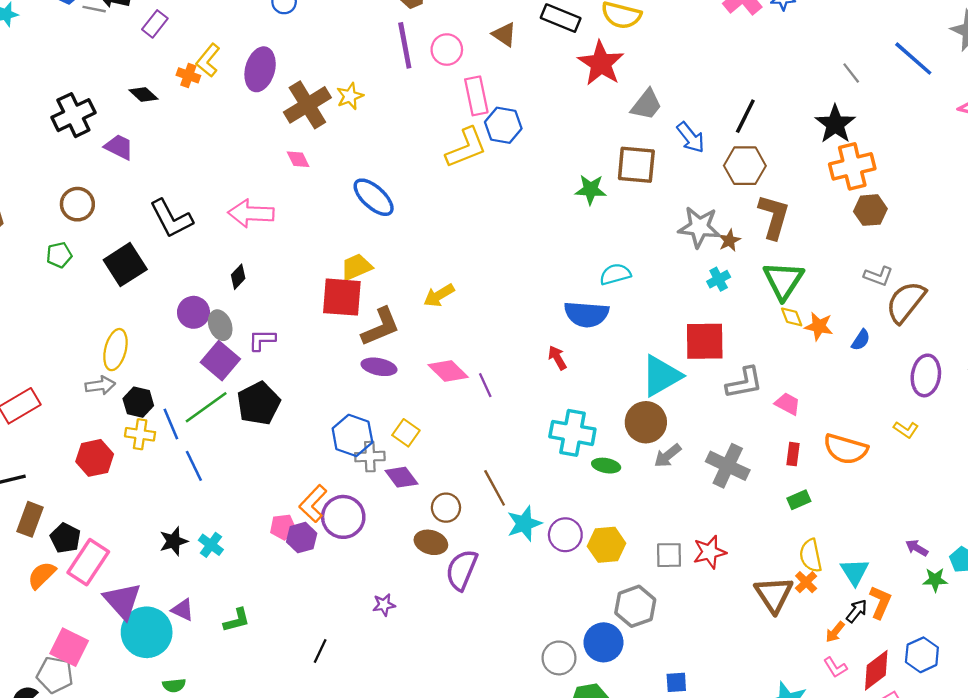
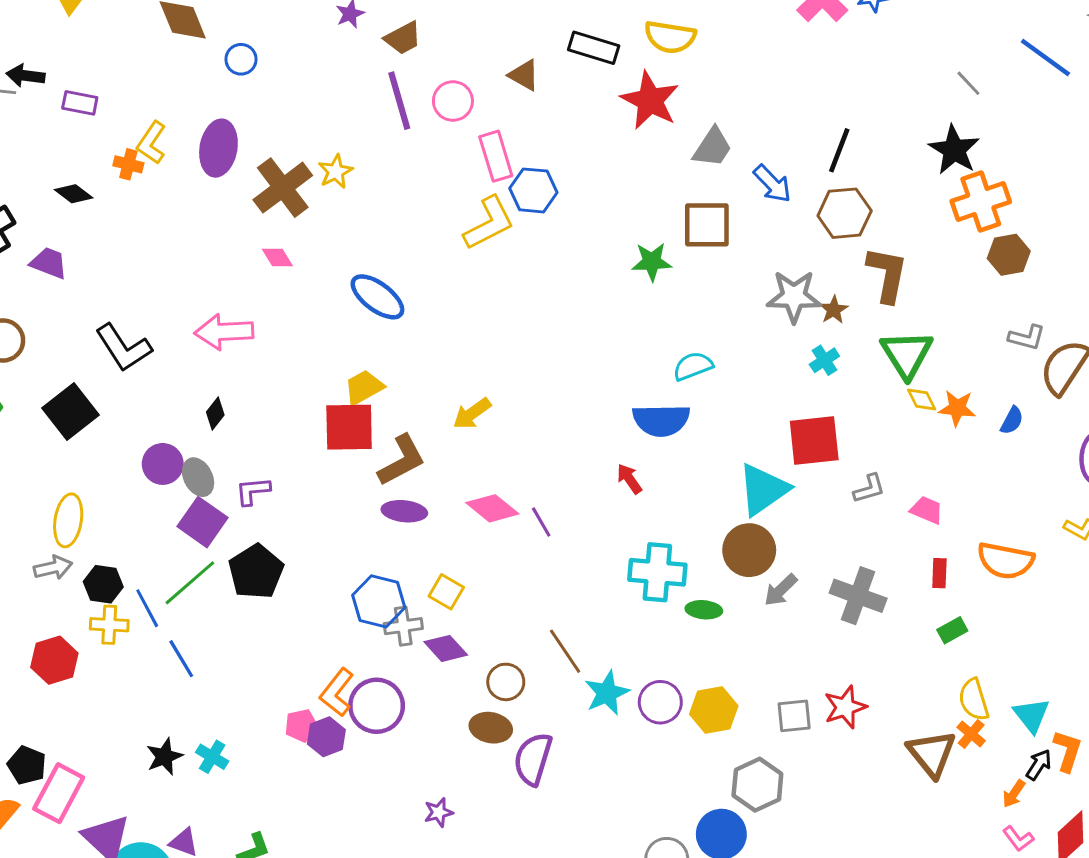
purple rectangle: (155, 24) -> (80, 103), turned 68
gray L-shape: (744, 383) -> (869, 489), size x0.7

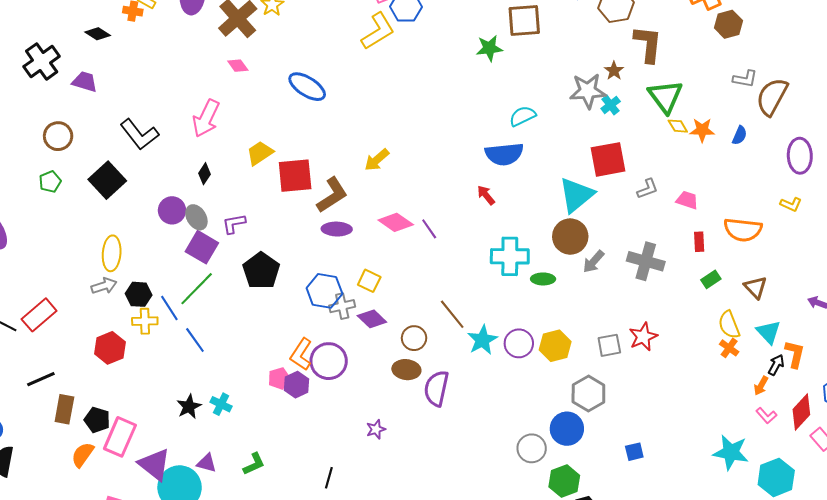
gray star: (794, 296) -> (588, 91), moved
pink arrow: (224, 332) -> (206, 118), turned -57
yellow trapezoid: (364, 387) -> (260, 153), moved
black pentagon: (256, 572) -> (261, 271), moved
brown triangle: (932, 753) -> (756, 287), moved, size x0.7

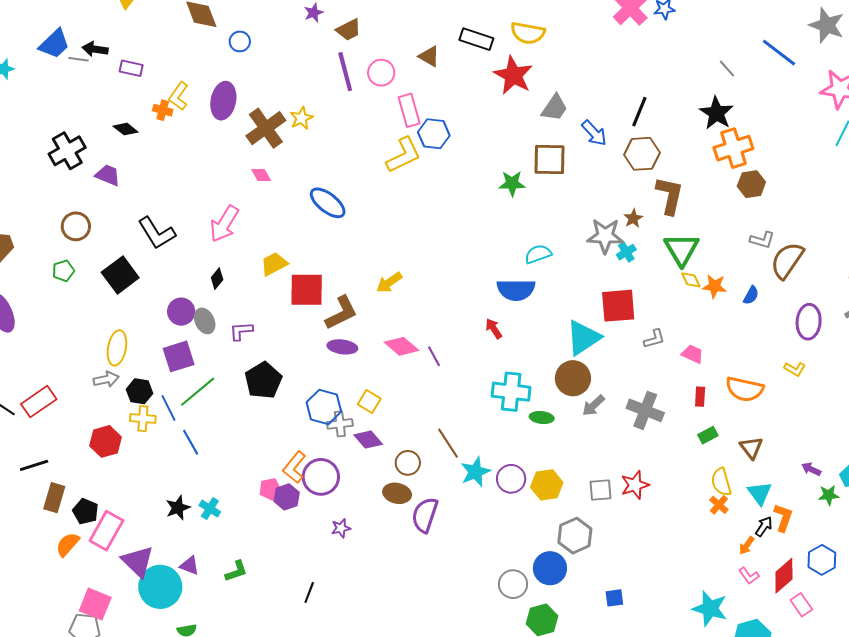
purple square: (202, 247) -> (179, 356), moved, turned 36
purple star: (376, 429) -> (341, 528), moved

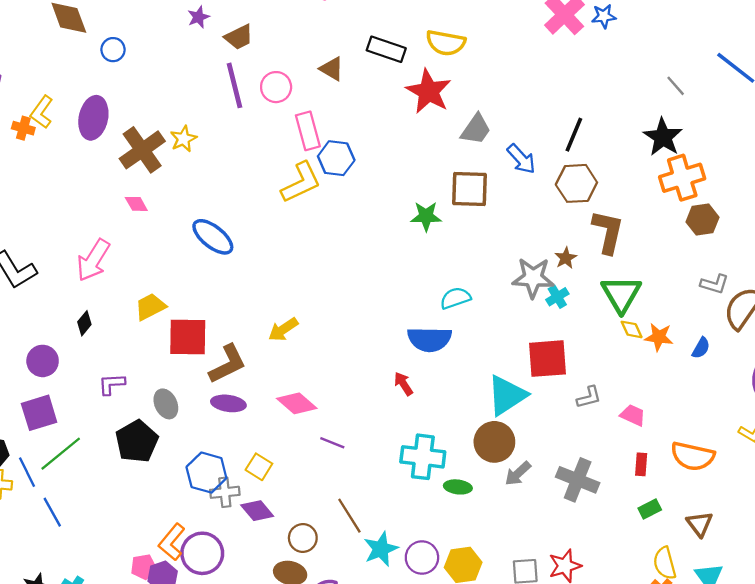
gray ellipse: (205, 321) -> (166, 404), moved
purple line: (434, 356) -> (332, 443), moved, turned -40

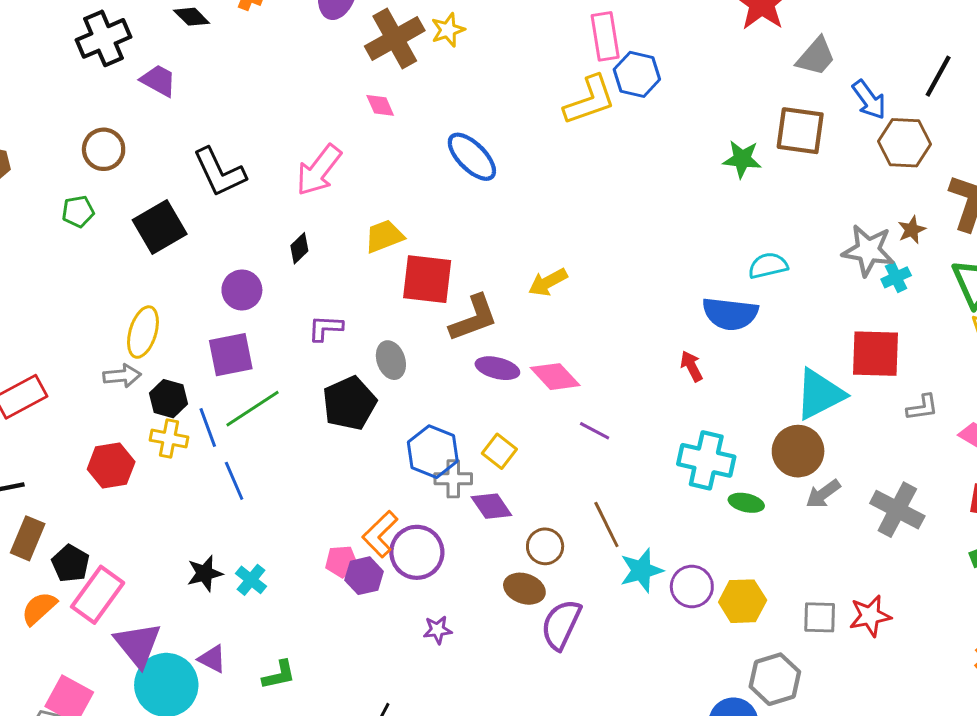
brown hexagon: (576, 183) -> (905, 143), moved
purple ellipse: (228, 403) -> (497, 368), moved

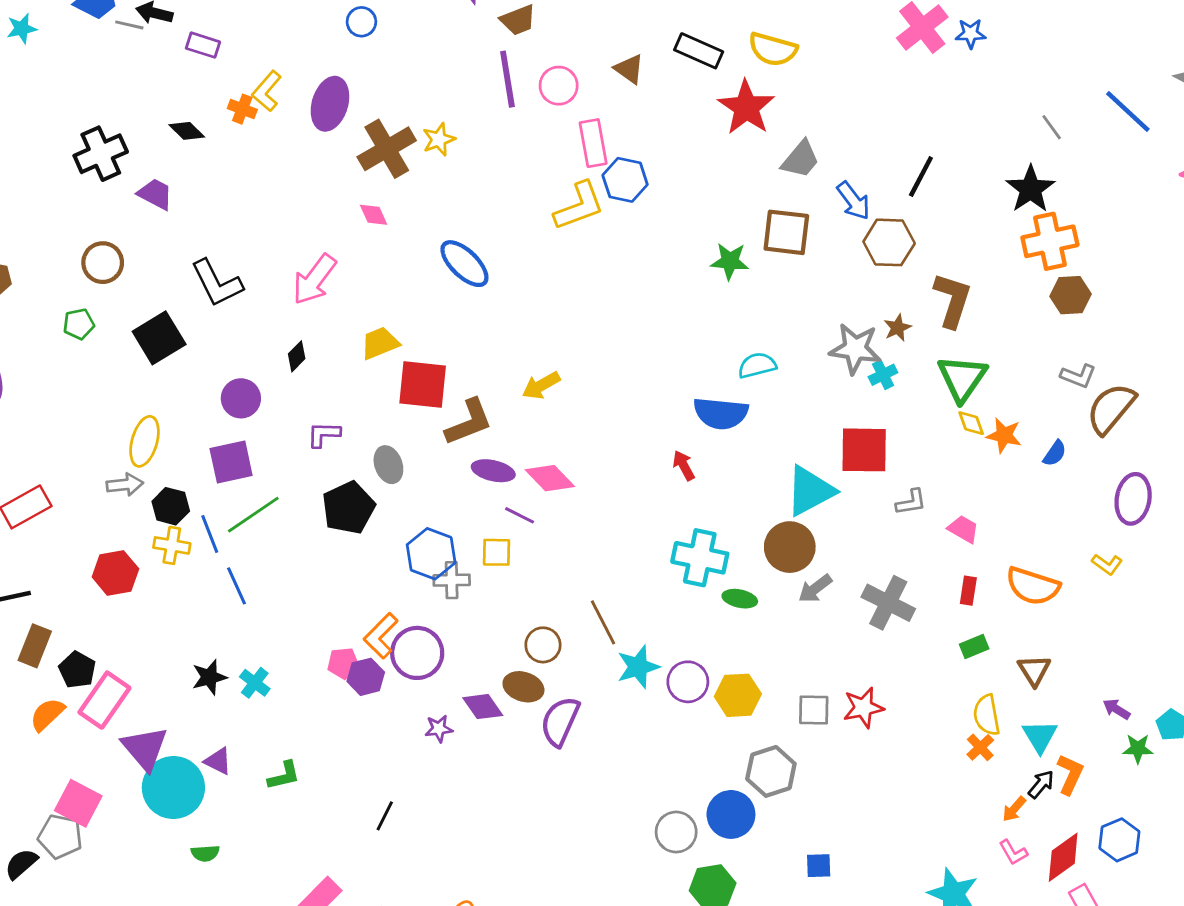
purple line: (595, 431) -> (520, 515), moved
yellow square: (499, 451) -> (496, 552), turned -36
purple diamond: (491, 506) -> (483, 707), moved

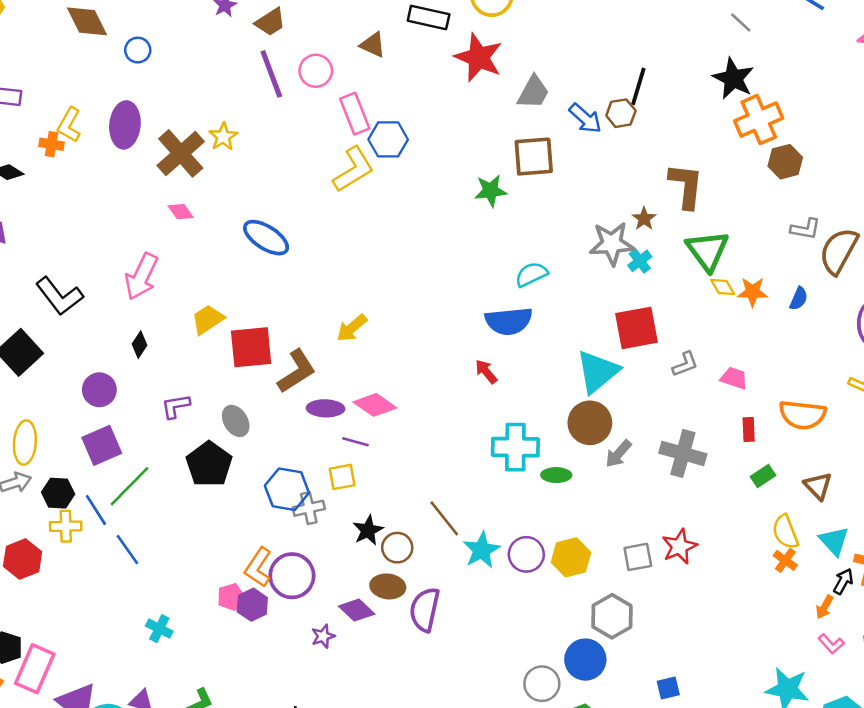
brown hexagon: (889, 242) -> (621, 113), moved, size x0.7
black star: (209, 677) -> (368, 530), moved

